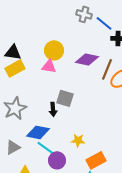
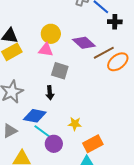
purple diamond: (87, 59) -> (84, 43), turned 30
brown line: (107, 69) -> (104, 53), turned 40
gray square: (65, 98) -> (60, 71), moved

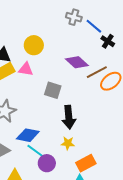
black cross: (115, 22) -> (108, 41), turned 32
yellow circle: (51, 34) -> (34, 45), moved
pink triangle: (46, 50) -> (26, 69), moved
black arrow: (50, 93) -> (69, 117), moved, size x1.6

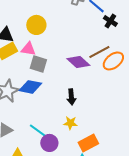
purple diamond: (77, 62) -> (78, 62), moved
gray square: (53, 90) -> (38, 64), moved
black arrow: (69, 117) -> (71, 97), size x0.7
blue diamond: (28, 135) -> (30, 87), moved

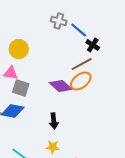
brown line: (99, 52) -> (82, 64), moved
orange ellipse: (113, 61) -> (81, 81), moved

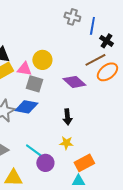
blue line: (79, 30) -> (92, 26), turned 60
yellow circle: (19, 49) -> (42, 60), moved
orange ellipse: (81, 81) -> (107, 72), moved

